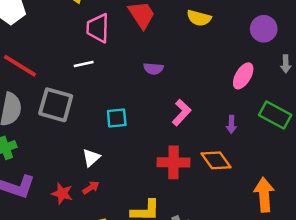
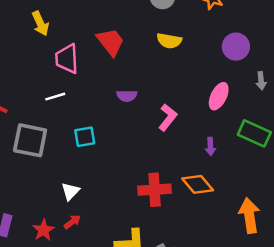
pink L-shape: (182, 113) -> (168, 117), moved
cyan square: (117, 118) -> (85, 137), moved
red star: (62, 193) -> (44, 230), turned 30

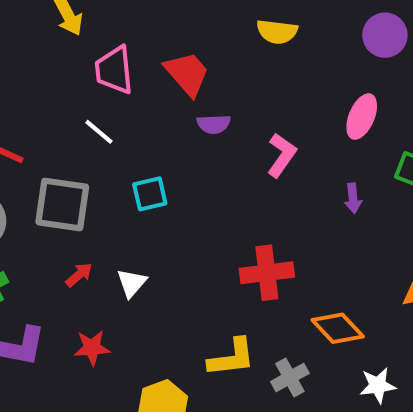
red trapezoid: (110, 42) -> (187, 74), moved
white line: (55, 97) -> (99, 132), turned 60
orange diamond: (198, 184) -> (338, 328), moved
red arrow: (72, 222) -> (79, 275), moved
red star: (44, 230) -> (92, 348), turned 30

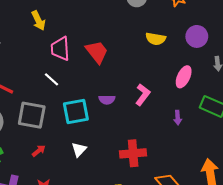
yellow semicircle: (277, 32) -> (156, 39), moved
purple semicircle: (214, 124) -> (107, 100), moved
cyan square: (150, 194) -> (76, 112), size x1.5
white triangle: (132, 283) -> (79, 149), moved

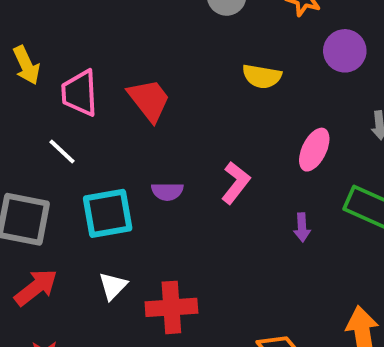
yellow arrow: (38, 21) -> (26, 65), moved
purple circle: (197, 36) -> (345, 51), moved
red arrow: (39, 151) -> (36, 287), size x1.6
red cross: (133, 153) -> (171, 307), moved

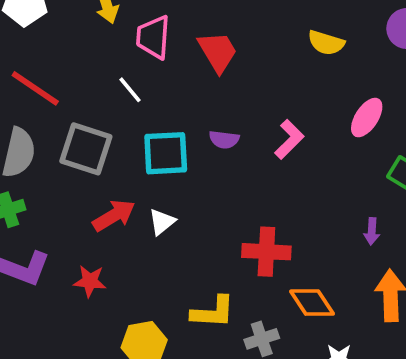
purple arrow: (302, 227) -> (372, 231), moved
red arrow: (36, 287) -> (114, 215), moved
red cross: (171, 307) -> (266, 252), moved

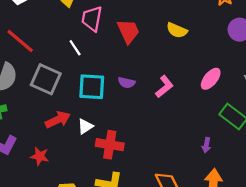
yellow semicircle: (326, 43) -> (177, 30), moved
red cross: (266, 252) -> (110, 145), moved

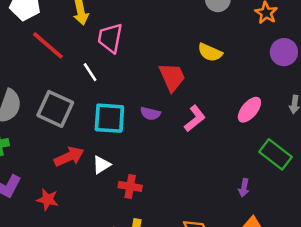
red trapezoid: (128, 31) -> (172, 77), moved
red line: (20, 41) -> (48, 45), moved
red cross: (110, 145) -> (130, 186), size x0.7

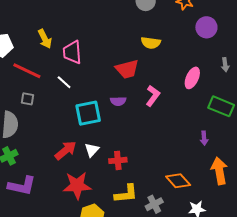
red trapezoid: (172, 77) -> (127, 69), turned 115
gray square: (55, 109) -> (28, 99), moved, size x0.5
red star: (48, 200) -> (77, 185), moved, size x1.6

